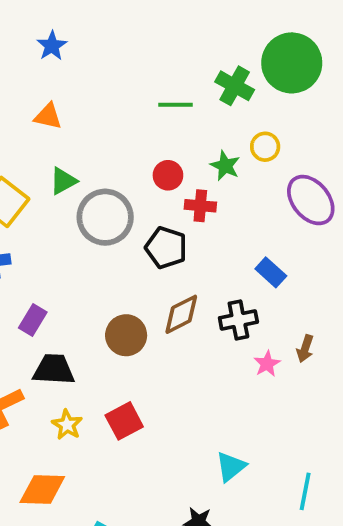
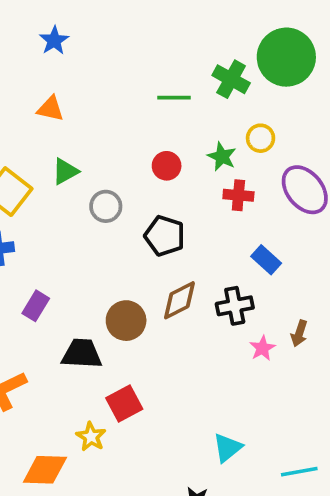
red cross: (200, 206) -> (238, 195), moved
gray circle: (105, 217) -> (106, 206), size x0.6
black trapezoid: (54, 370) -> (82, 354), moved
yellow star: (67, 425) -> (91, 437), moved
cyan line: (305, 491) -> (299, 472), turned 69

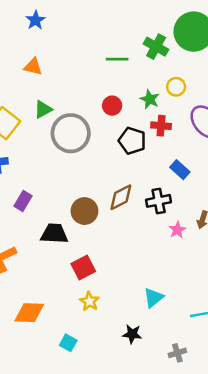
gray circle: (106, 206) -> (71, 133), size x1.8
black pentagon: (165, 236) -> (132, 141), moved
yellow star: (91, 437) -> (89, 301), moved

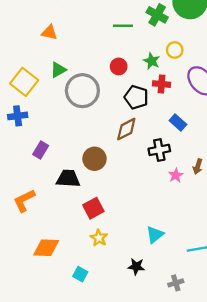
brown diamond: (121, 197) -> (126, 129), moved

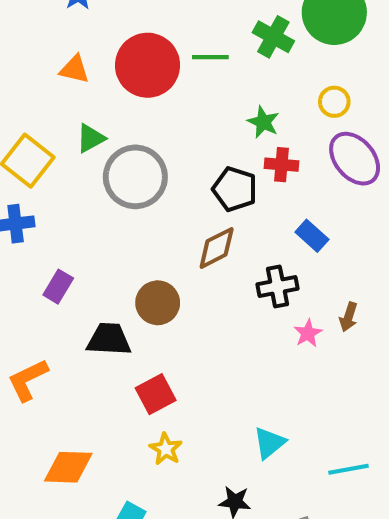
yellow circle: (175, 50) -> (334, 102), moved
red circle: (119, 66) -> (148, 65), moved, size x2.0

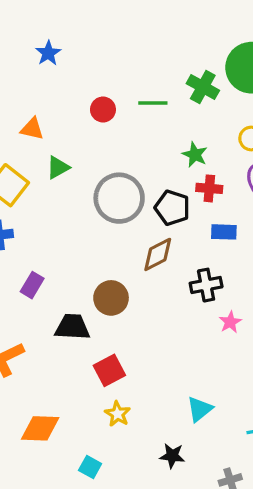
red circle: (148, 65) -> (103, 110), size x0.5
orange triangle: (74, 69) -> (32, 129), moved
gray circle: (135, 177) -> (119, 198), moved
blue rectangle: (312, 236) -> (224, 232), moved, turned -40

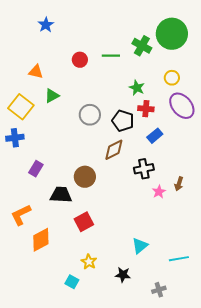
gray circle: (119, 198) -> (90, 115), size x0.7
blue rectangle: (224, 232) -> (155, 136), turned -42
yellow star: (117, 414) -> (89, 262), moved
orange diamond: (40, 428) -> (41, 240), moved, turned -30

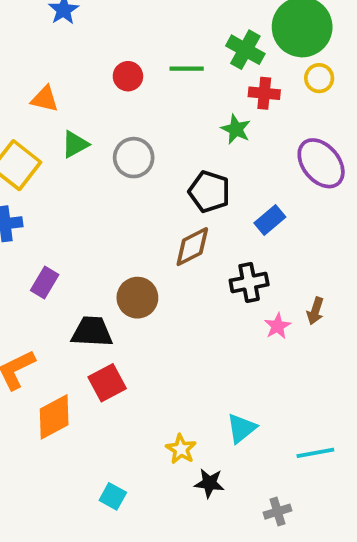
yellow circle: (172, 78) -> (319, 78), moved
red cross: (146, 109) -> (264, 93), moved
gray circle: (90, 115) -> (134, 158), moved
red square: (84, 222) -> (107, 383), moved
yellow star: (89, 262) -> (181, 449), moved

